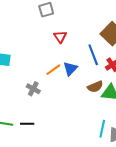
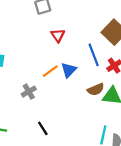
gray cross: (33, 89) -> (29, 92), turned 32
black line: (27, 124) -> (43, 128), moved, turned 56

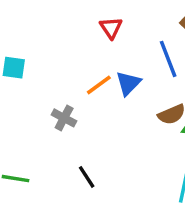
gray cross: (29, 92) -> (64, 118), turned -32

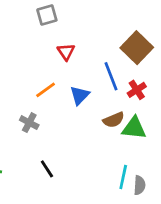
orange line: (99, 85) -> (46, 90), moved

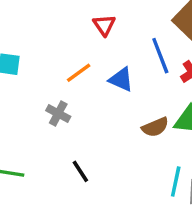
blue triangle: (80, 95) -> (121, 79), turned -50
brown semicircle: (114, 120) -> (155, 127), moved

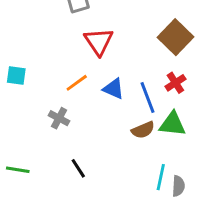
red triangle: (104, 25) -> (99, 42), size x1.5
blue line: (160, 56) -> (147, 98), moved

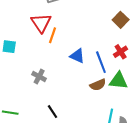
brown square: (175, 37) -> (121, 20), size x0.7
red triangle: (99, 42) -> (41, 23), moved
orange line: (77, 83) -> (52, 35), moved, turned -35

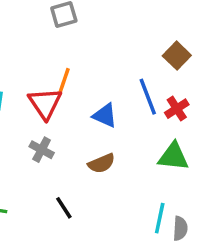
red triangle: (41, 23) -> (45, 103), moved
blue line: (101, 62) -> (148, 97), moved
brown semicircle: (98, 85) -> (101, 163), moved

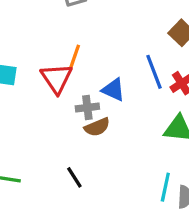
gray cross: (42, 150) -> (87, 108), moved, turned -35
brown semicircle: (101, 163) -> (97, 127), moved

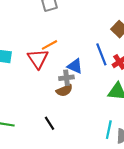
orange line: (74, 57) -> (50, 45), turned 42
gray cross: (87, 108) -> (66, 78), moved

